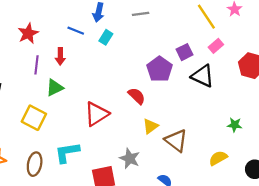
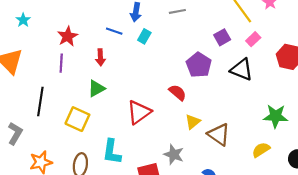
purple square: (184, 52) -> (222, 37), moved
purple line: (37, 65) -> (61, 63), moved
green star: (235, 125) -> (276, 116), size x1.6
cyan L-shape: (67, 152) -> (112, 152), turned -70

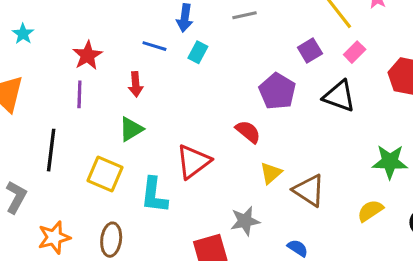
cyan L-shape: (112, 152) -> (154, 195), moved
gray star: (174, 154) -> (245, 221), turned -30

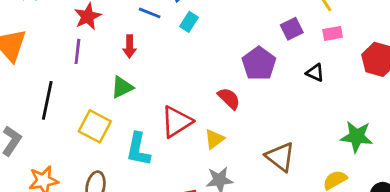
pink rectangle: (355, 52) -> (333, 33), turned 30
black triangle: (339, 96) -> (315, 73), size x0.6
yellow triangle: (271, 173) -> (214, 139), moved

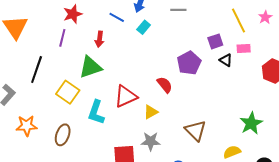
black triangle: (315, 73) -> (226, 60), moved
green triangle: (122, 87) -> (90, 67), size x1.4
green star: (357, 137) -> (251, 123), turned 30

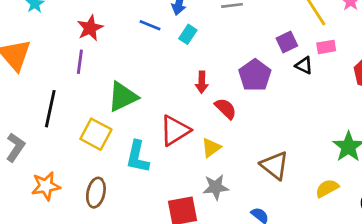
red arrow: (99, 39) -> (202, 82), moved

